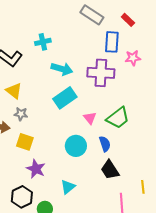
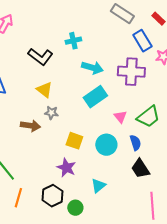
blue rectangle: (112, 42) -> (142, 41), turned -35
yellow square: (25, 142) -> (74, 141), moved

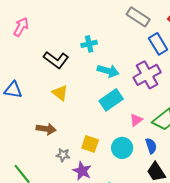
purple cross: (131, 72) -> (147, 75), turned -32
gray star: (51, 113) -> (63, 155), moved
pink triangle: (120, 117) -> (136, 120), turned 32

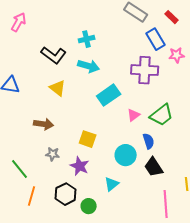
cyan arrow: (108, 71) -> (89, 66), moved
purple cross: (147, 75) -> (145, 70), turned 32
cyan circle: (122, 148) -> (126, 155), moved
gray star: (63, 155) -> (53, 154), moved

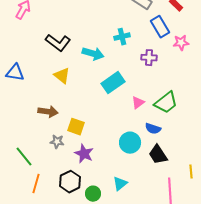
cyan cross: (87, 39) -> (122, 37), moved
purple cross: (145, 70) -> (149, 58), size x0.6
yellow square: (88, 139) -> (76, 127), moved
blue semicircle: (149, 141) -> (153, 129), turned 126
cyan triangle: (112, 184) -> (120, 184), moved

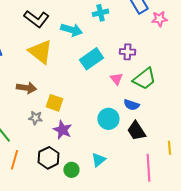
purple cross: (149, 58) -> (127, 52), moved
yellow triangle: (62, 76) -> (40, 52), size x1.5
pink triangle: (138, 103) -> (116, 79), turned -32

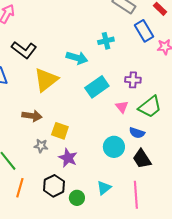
black L-shape: (36, 19) -> (24, 50), moved
yellow triangle: (40, 52) -> (46, 80), turned 44
pink line: (148, 168) -> (136, 195), moved

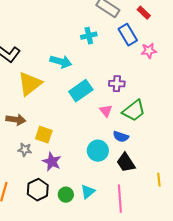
cyan cross: (106, 41) -> (89, 36), moved
green circle: (77, 198) -> (66, 195), moved

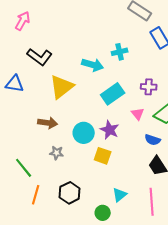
cyan cross: (89, 36) -> (120, 52), moved
yellow square: (44, 135) -> (103, 156), moved
cyan circle: (98, 151) -> (84, 133), moved
purple star: (52, 162) -> (110, 130), moved
green circle: (66, 195) -> (103, 213), moved

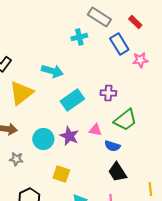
cyan cross: (120, 52) -> (79, 37), moved
pink triangle: (138, 114) -> (95, 130), moved, turned -40
yellow square: (103, 156) -> (61, 174), moved

